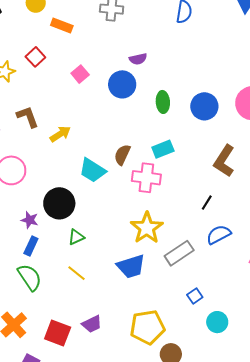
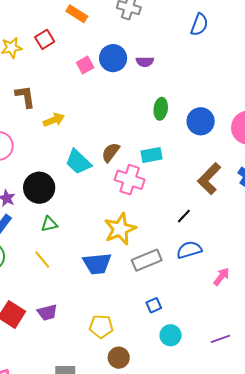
blue circle: (122, 84) -> (113, 58), moved
yellow pentagon: (147, 327) -> (101, 326), size x0.7

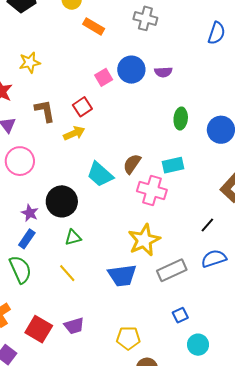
red square: (45, 39) -> (82, 107), moved

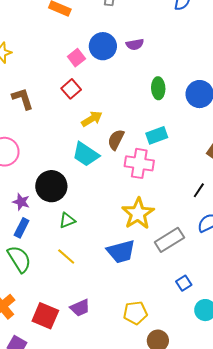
red square: (82, 107) -> (71, 89), moved
yellow arrow: (74, 133) -> (92, 119), moved

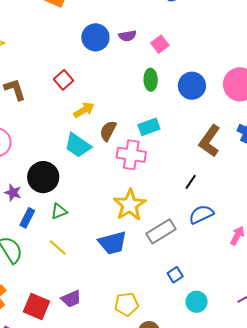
pink square: (76, 58) -> (160, 44), moved
blue rectangle: (22, 228) -> (27, 218), moved

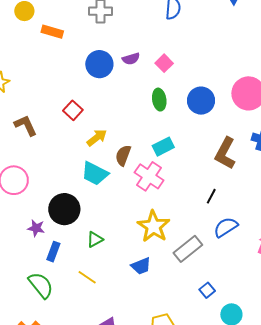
pink cross: (131, 155) -> (149, 176), turned 32
green triangle: (59, 211) -> (95, 239), moved
blue trapezoid: (113, 243) -> (141, 266), size x0.7

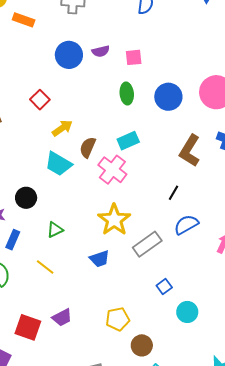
pink square: (164, 63) -> (134, 57), turned 36
black circle: (64, 209) -> (26, 198), size x0.7

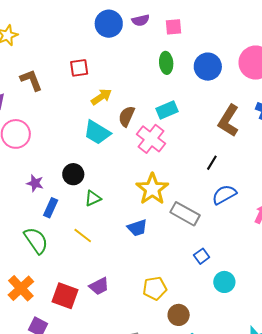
red square: (40, 100) -> (79, 68), turned 36
black circle: (26, 198) -> (73, 174), moved
gray rectangle: (147, 244) -> (185, 214), turned 64

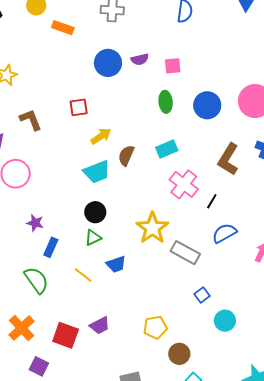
cyan trapezoid: (97, 132) -> (97, 172), turned -52
pink cross: (151, 139) -> (184, 184), moved
black circle: (73, 174) -> (95, 212), moved
blue trapezoid: (137, 228) -> (116, 264), moved

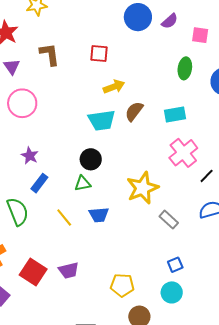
purple semicircle: (140, 59) -> (170, 21), turned -42
gray rectangle: (185, 253) -> (169, 220), size x0.7
cyan circle: (225, 321) -> (172, 292), moved

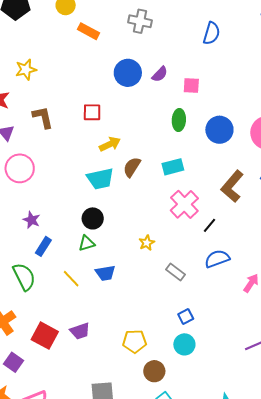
yellow star: (143, 188) -> (147, 243), size x0.5

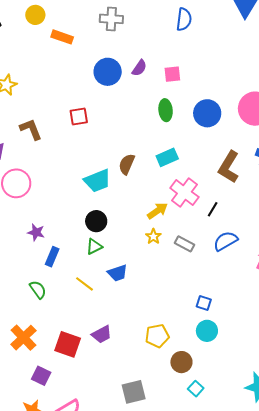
yellow arrow: (110, 144) -> (157, 211), moved
gray rectangle: (175, 272) -> (185, 244), moved
green semicircle: (24, 277) -> (38, 290), size x0.7
blue square: (186, 316) -> (204, 303), turned -35

